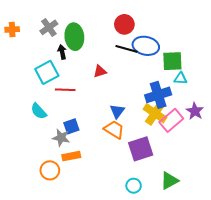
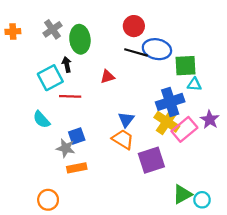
black arrow: (62, 52) -> (67, 65), moved
orange circle: (50, 170) -> (48, 200), moved
cyan circle: (134, 186) -> (202, 200), moved

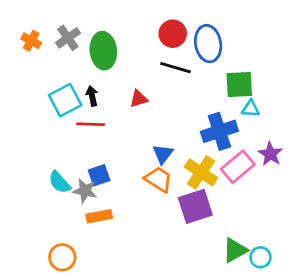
orange cross: (13, 32) -> (31, 41), moved, turned 32
blue ellipse: (157, 49) -> (208, 44), moved, turned 68
black arrow: (67, 65) -> (92, 96), moved
cyan semicircle: (41, 120) -> (59, 182), moved
yellow cross: (167, 122) -> (201, 172), moved

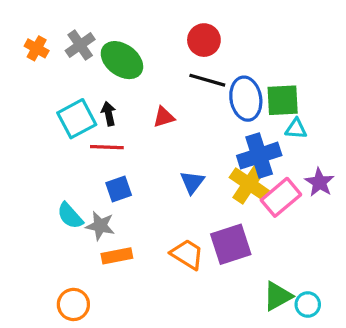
blue ellipse: (208, 44) -> (246, 99), moved
green ellipse: (103, 51) -> (122, 60), turned -48
yellow cross: (201, 172) -> (249, 184), moved
blue square: (99, 175) -> (119, 189), moved
orange trapezoid: (159, 179) -> (187, 254), moved

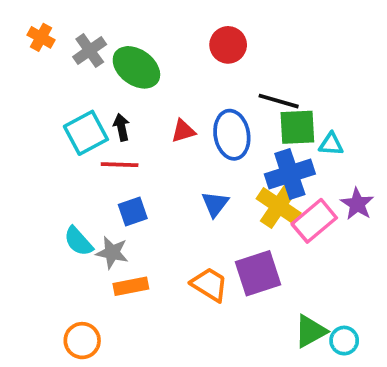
orange cross: (37, 48) -> (41, 37), moved
black line: (207, 80) -> (279, 101), moved
blue ellipse: (246, 99) -> (232, 135), moved
green square: (283, 100) -> (297, 127), moved

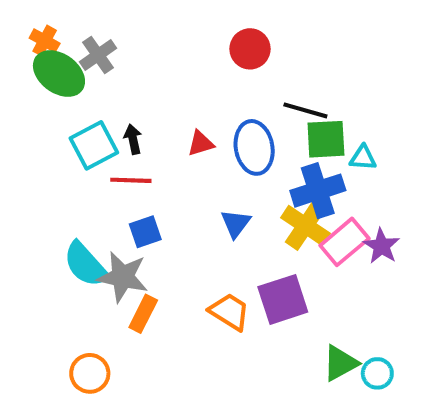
green ellipse: (136, 67) -> (59, 74), moved
purple star: (357, 204) -> (381, 246), moved
cyan semicircle: (78, 241) -> (86, 265), size x1.4
gray star: (112, 253) -> (123, 277), size x1.4
orange rectangle: (131, 286) -> (143, 314), turned -52

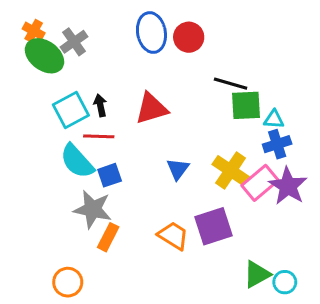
red triangle: (201, 143) -> (151, 108), size x1.6
blue ellipse: (254, 147) -> (151, 33), moved
blue cross: (318, 191) -> (277, 144), moved, size x0.7
purple star: (381, 246) -> (288, 186), size x1.4
cyan semicircle: (86, 265) -> (77, 161), moved

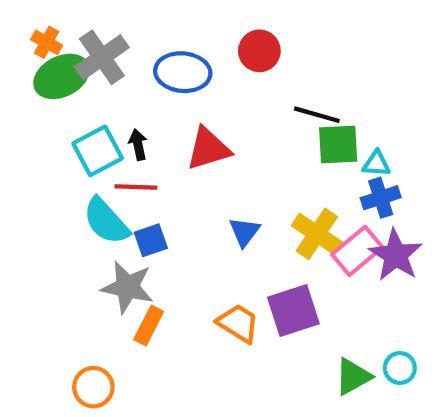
blue ellipse: (151, 33) -> (183, 72), moved, turned -75
gray cross: (74, 42) -> (102, 57), size x1.4
green ellipse: (44, 56) -> (61, 76), turned -63
cyan circle: (285, 282) -> (400, 368), moved

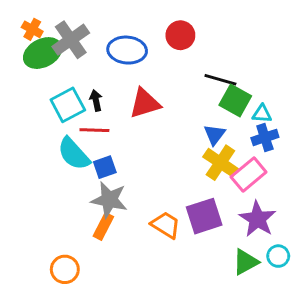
green square: (338, 145) -> (235, 100), turned 32
blue triangle: (244, 232) -> (214, 135), moved
purple star: (396, 255) -> (257, 219), moved
gray star: (127, 287) -> (109, 200), moved

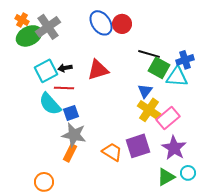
blue ellipse: (127, 50) -> (101, 23), moved, turned 50
black arrow: (96, 100) -> (65, 68), turned -88
cyan triangle: (262, 114) -> (177, 77), size x1.6
blue cross: (265, 137) -> (185, 60), moved

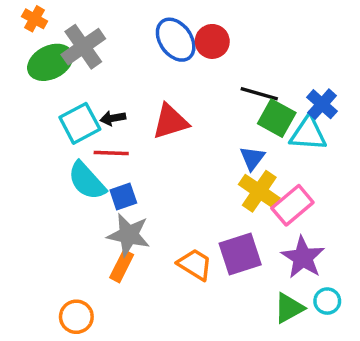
orange cross: (22, 20) -> (35, 19), moved
blue cross: (185, 60) -> (322, 104), turned -30

